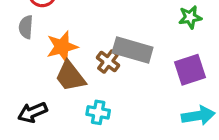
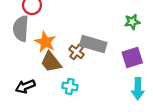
gray semicircle: (26, 27) -> (21, 29), size x1.6
orange star: (62, 47) -> (45, 42), turned -30
cyan arrow: (198, 116) -> (138, 89), turned 100

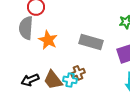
brown cross: (77, 52) -> (78, 73), moved, turned 32
brown trapezoid: (51, 62) -> (53, 80), moved

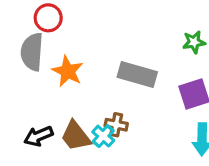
brown cross: (78, 73) -> (116, 125), turned 32
cyan cross: (70, 80) -> (103, 136), turned 32

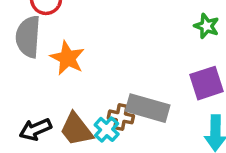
green star: (194, 42) -> (207, 26), turned 30
gray rectangle: (137, 75) -> (148, 108), moved

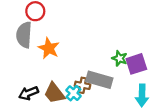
green star: (207, 26) -> (119, 58), moved

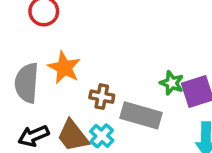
gray semicircle: (24, 35) -> (27, 83), moved
brown cross: (82, 85) -> (102, 97), moved

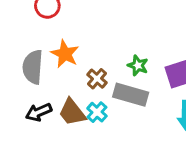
green star: (172, 83) -> (138, 66), moved
brown cross: (102, 97) -> (97, 79), turned 30

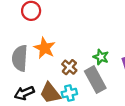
gray rectangle: (131, 95) -> (95, 80), turned 45
cyan cross: (97, 112) -> (69, 93), turned 35

